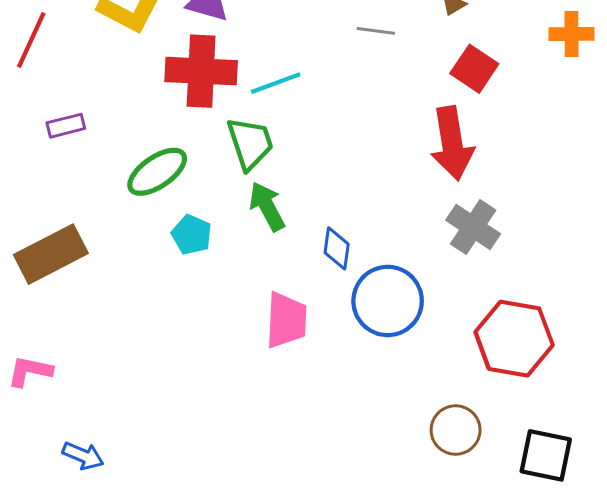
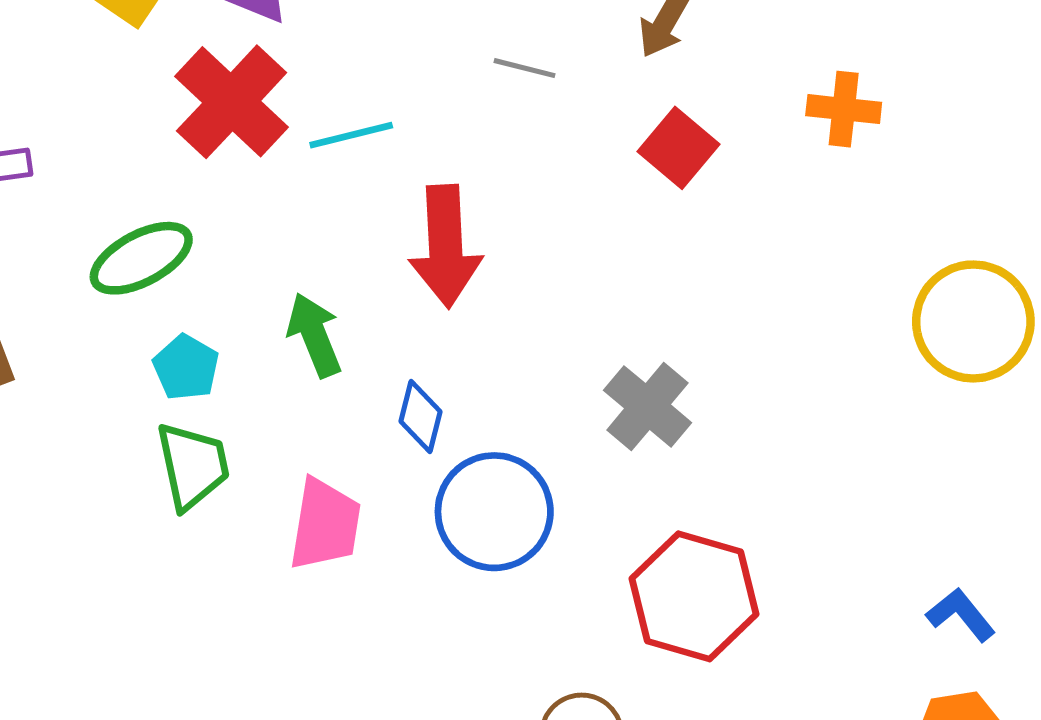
red cross: (201, 71) -> (232, 102), turned 34
green trapezoid: (250, 143) -> (193, 466), moved
red arrow: (452, 143) -> (446, 246), moved

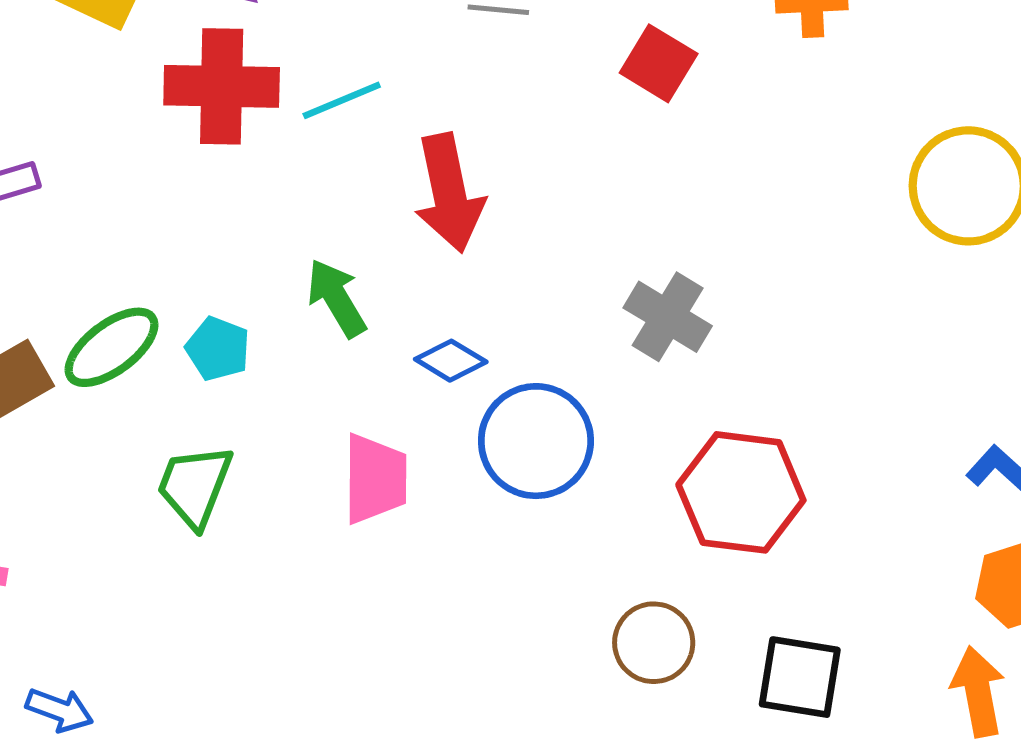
red cross: (232, 102) -> (222, 86), turned -33
green ellipse: (141, 258) -> (112, 347), moved
blue diamond: (420, 416) -> (451, 361), turned -64
green trapezoid: (193, 466) -> (195, 486), moved, turned -138

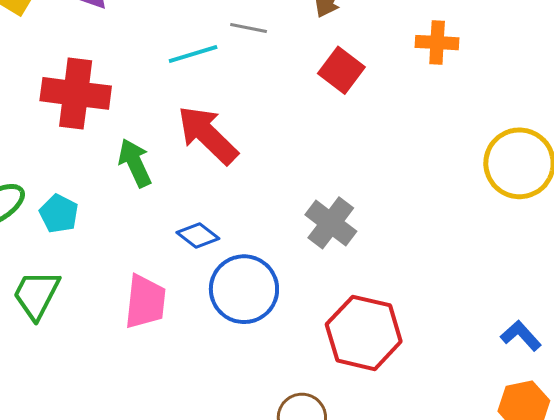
red cross: (222, 86) -> (76, 93), moved
cyan line: (342, 100) -> (193, 54), moved
red arrow: (449, 193) -> (208, 135), turned 140
green arrow: (336, 298) -> (135, 163), moved

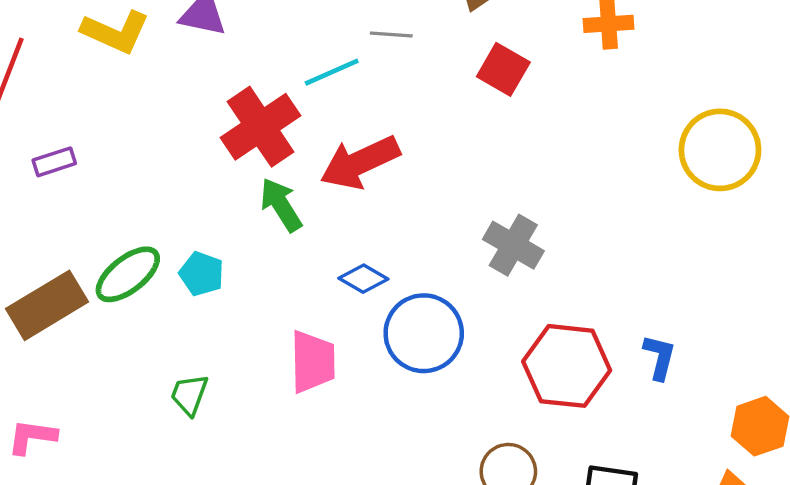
red cross: (76, 93) -> (261, 127), moved, turned -34
red arrow: (208, 135) -> (360, 162), turned -62
green trapezoid: (36, 295) -> (189, 395), moved, size x0.7
blue L-shape: (521, 336) -> (659, 357), moved, turned 63

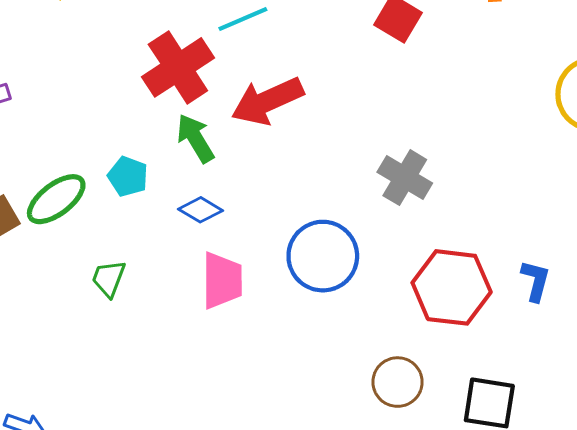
cyan pentagon: (202, 274) -> (128, 176), moved
blue diamond: (363, 279) -> (200, 210), moved
green trapezoid: (189, 395) -> (109, 278), moved

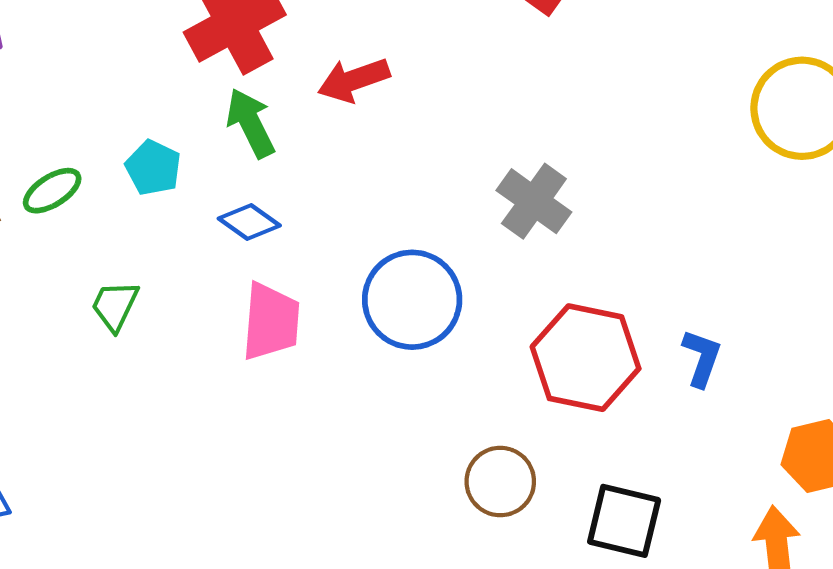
red arrow: (267, 101) -> (354, 80), size x0.7
green ellipse: (56, 199) -> (52, 191), size x0.7

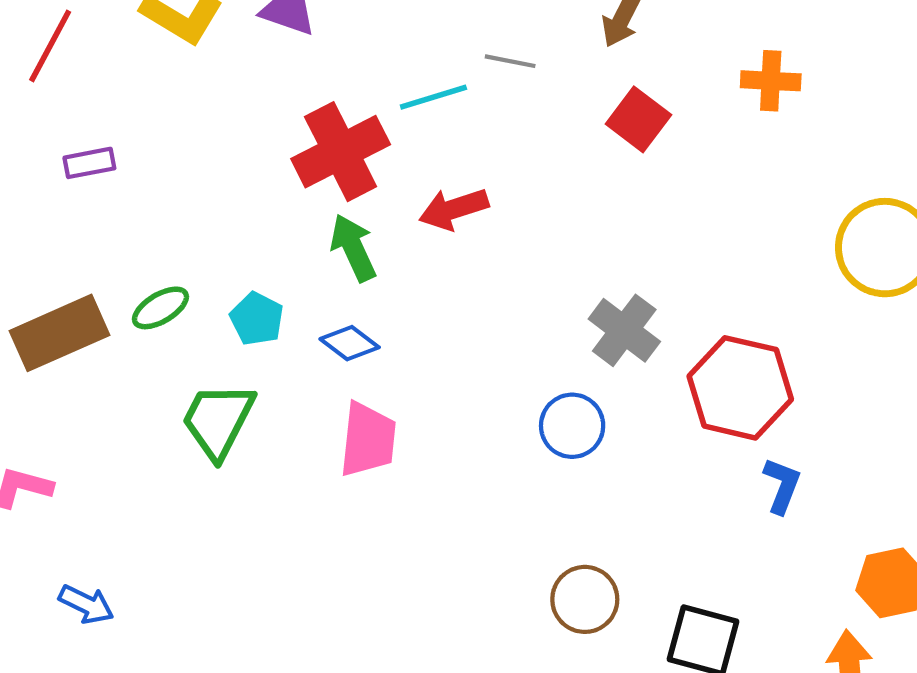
cyan pentagon: (153, 168) -> (257, 319), moved
blue circle: (412, 300) -> (572, 426), moved, size x0.7
green trapezoid: (115, 306) -> (218, 420), size x1.6
red hexagon: (586, 358) -> (740, 388), moved

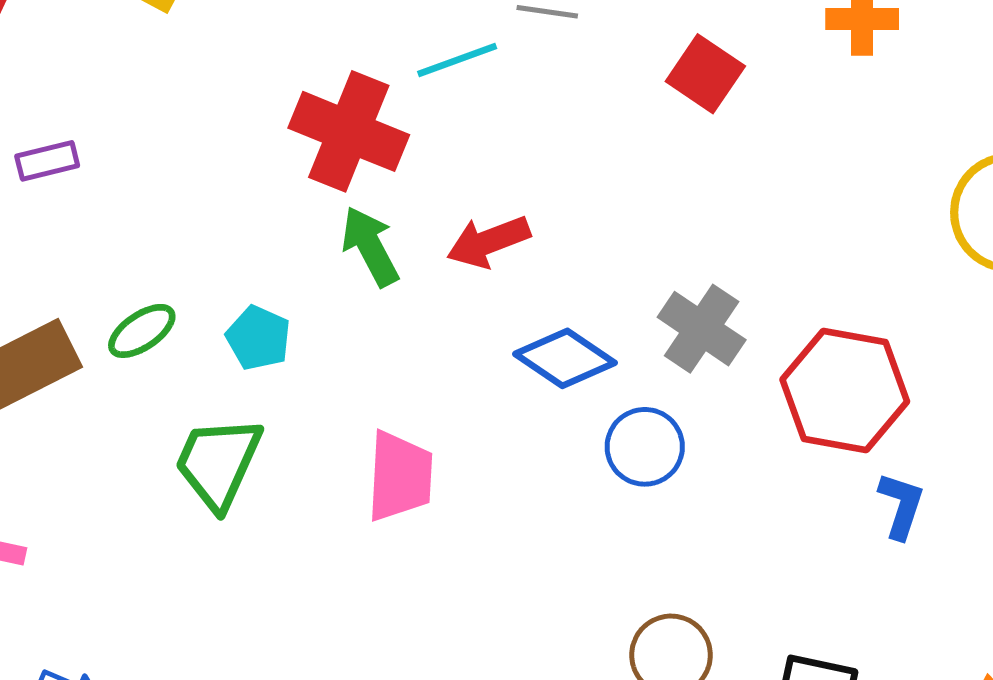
red cross: (341, 152) -> (349, 131), turned -38
red arrow: (454, 209) -> (488, 242), moved
blue diamond: (350, 343) -> (565, 358), moved, size x1.4

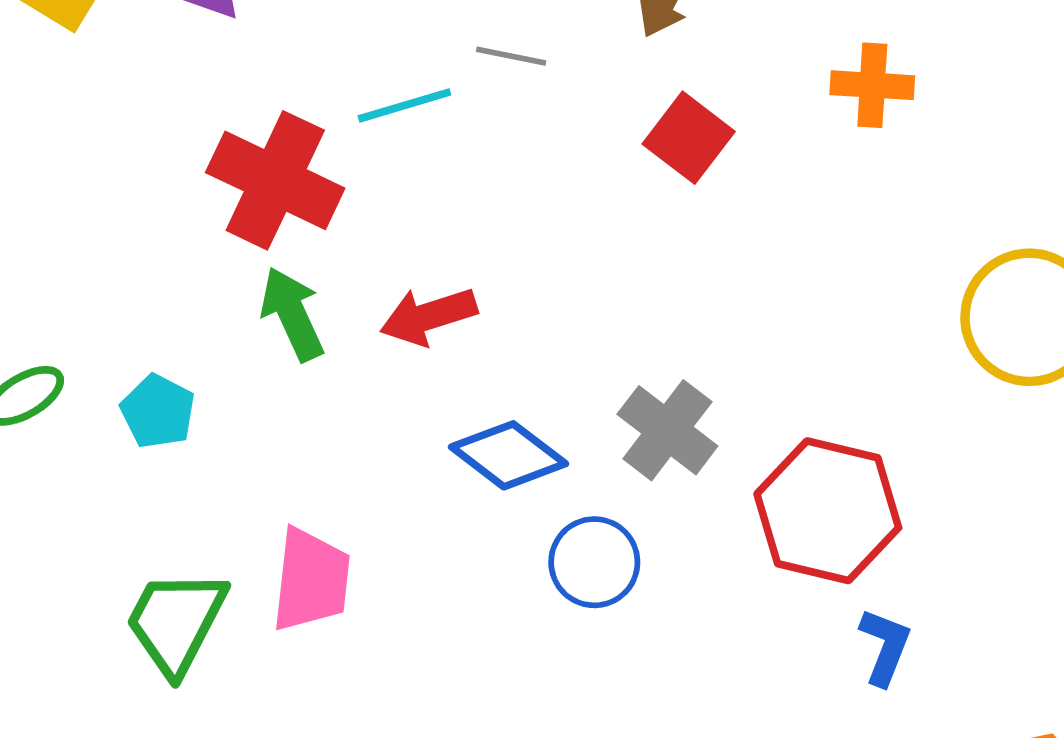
green trapezoid: (218, 463) -> (176, 622), moved

